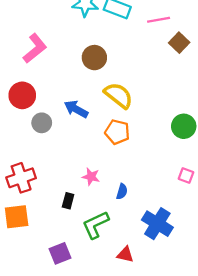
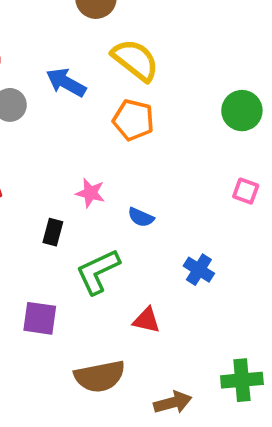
blue semicircle: (122, 192) -> (141, 217), turned 98
blue cross: (157, 224) -> (199, 270), size x0.6
purple square: (60, 253) -> (40, 318), turned 30

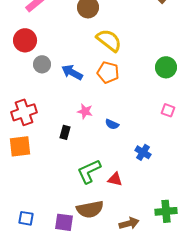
blue arrow: (66, 82) -> (72, 72), moved
green L-shape: (98, 272) -> (89, 171), moved
purple square: (40, 318) -> (64, 222), moved

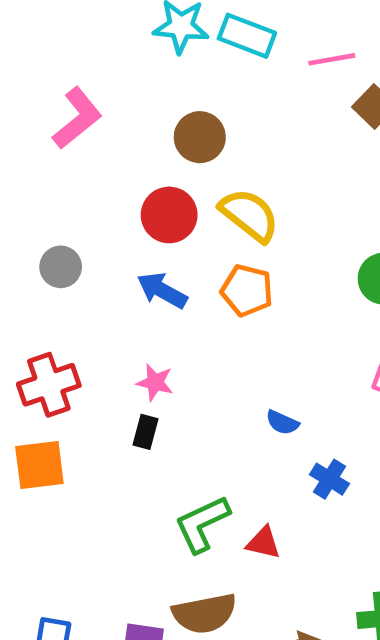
red circle: (25, 40) -> (169, 215), moved
gray circle: (42, 64) -> (61, 267), moved
pink star: (85, 111) -> (155, 382), moved
blue semicircle: (112, 124) -> (282, 422), moved

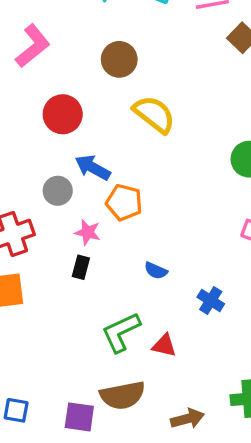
red circle: (169, 215) -> (63, 114), moved
gray circle: (61, 267) -> (58, 191), moved
orange pentagon: (247, 290) -> (124, 202), moved
blue semicircle: (282, 422) -> (156, 271), moved

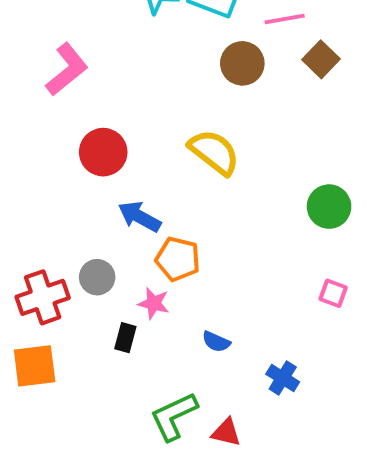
brown circle: (119, 59) -> (242, 63), moved
gray circle: (58, 191) -> (97, 277), moved
pink star: (88, 232) -> (154, 303), moved

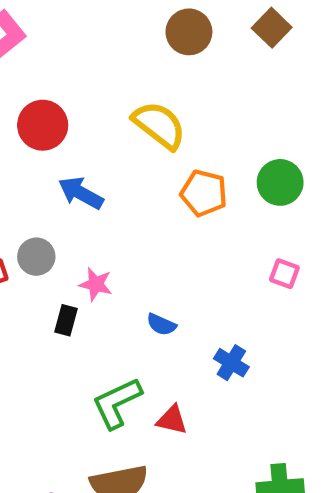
orange pentagon: (178, 259) -> (204, 193), moved

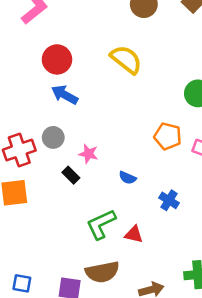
blue arrow: (81, 193) -> (65, 95), moved
orange pentagon: (204, 193) -> (168, 136), moved
black rectangle: (66, 320) -> (71, 175), turned -60

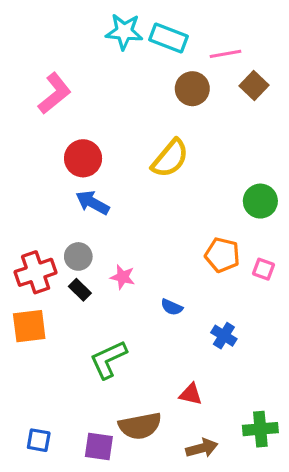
yellow semicircle: (126, 59) -> (170, 158), turned 92
black rectangle: (71, 175) -> (80, 290), moved
green L-shape: (101, 224) -> (108, 359), moved
red triangle: (134, 234) -> (191, 394), moved

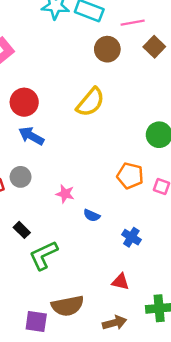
pink star: (123, 277) -> (65, 194), moved
black rectangle: (80, 290) -> (22, 230), moved
red triangle: (191, 394) -> (121, 282), moved

